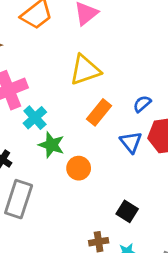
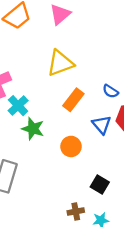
blue semicircle: (142, 104) -> (110, 91), turned -105
orange circle: (79, 168) -> (71, 146), moved

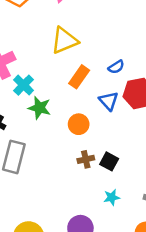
blue semicircle: (110, 91) -> (116, 67), turned -63
brown cross: (76, 211) -> (86, 159), moved

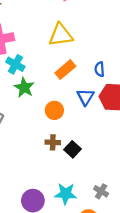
blue semicircle: (116, 67) -> (100, 69), turned 104
cyan cross: (24, 85) -> (15, 64), turned -30
cyan star: (112, 197) -> (66, 194), moved, size x1.5

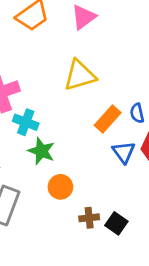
orange rectangle: (65, 70) -> (108, 119), moved
orange circle: (54, 110) -> (60, 187), moved

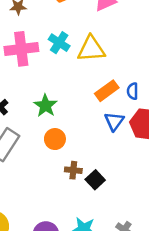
cyan cross: (26, 122) -> (59, 43), moved

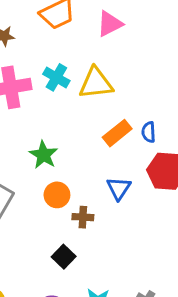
blue triangle: (114, 121) -> (119, 188), moved
brown cross: (73, 170) -> (83, 217), moved
black square: (95, 180) -> (64, 257), moved

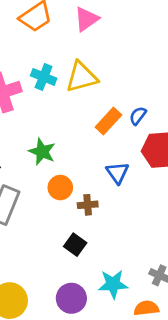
blue semicircle: (149, 132) -> (138, 116), turned 48

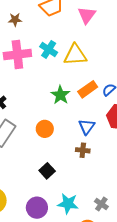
pink triangle: (86, 19) -> (87, 15), turned -30
green star: (42, 152) -> (60, 95), moved
brown cross: (88, 205) -> (83, 150), moved

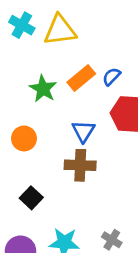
brown cross: (83, 150) -> (80, 165), size x1.5

